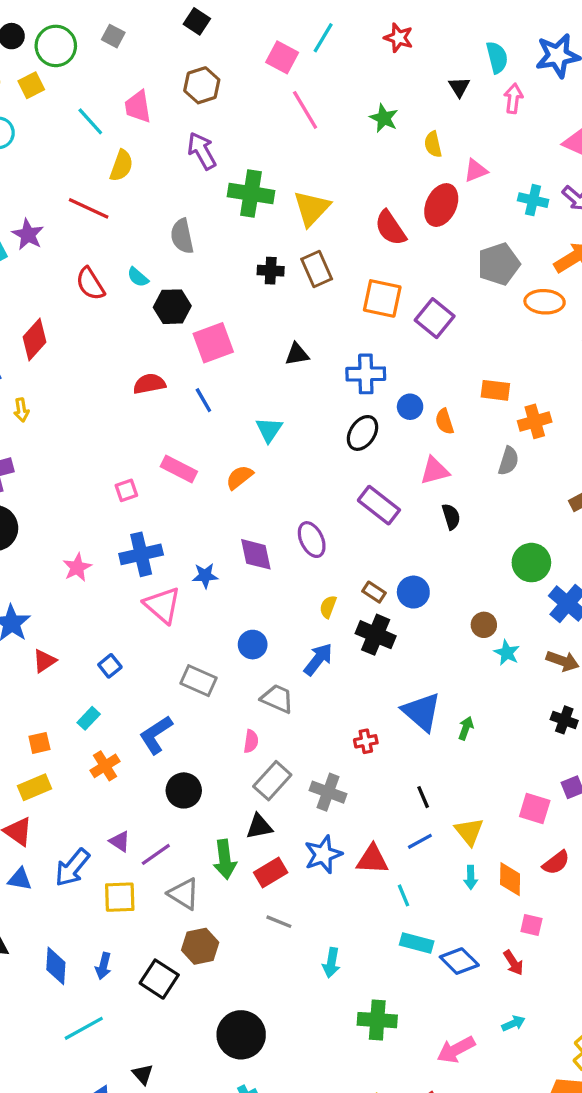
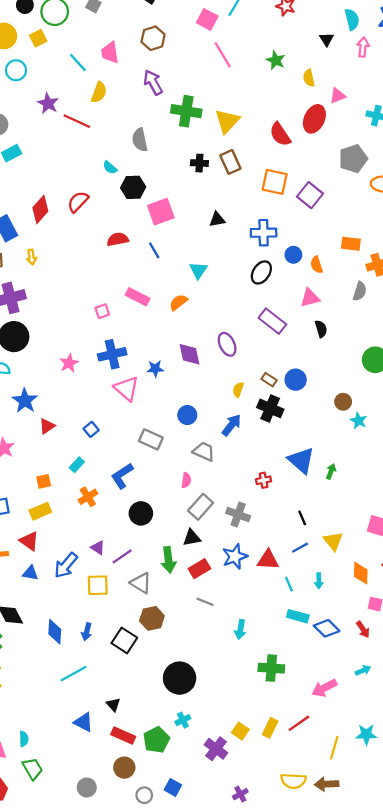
purple star: (28, 235) -> (48, 103), moved
red semicircle: (90, 284) -> (78, 202), moved, turned 75
cyan arrow: (471, 877) -> (319, 581), moved

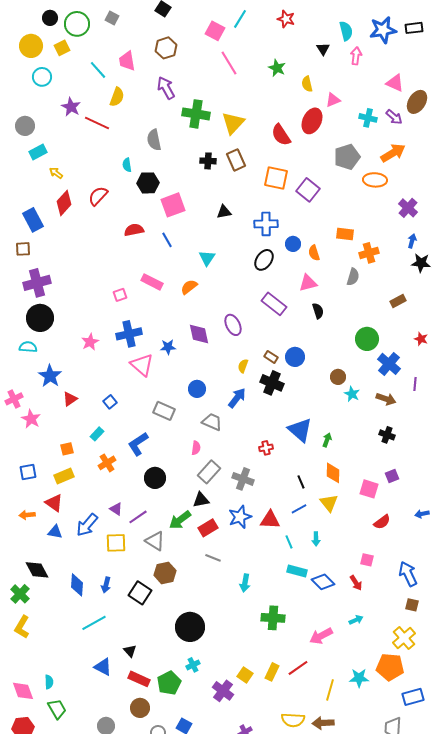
cyan semicircle: (110, 167) -> (127, 165), turned 40
yellow arrow: (31, 257) -> (56, 173), moved, turned 136
green arrow: (169, 560) -> (180, 520), turned 60
orange diamond: (361, 573) -> (333, 473), moved

